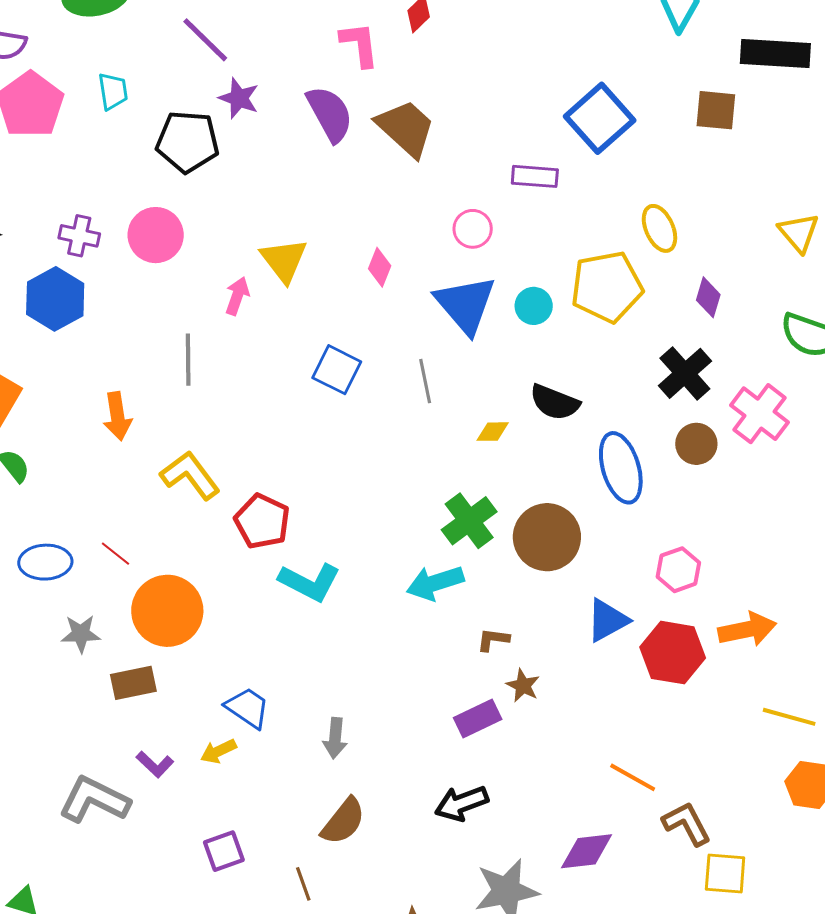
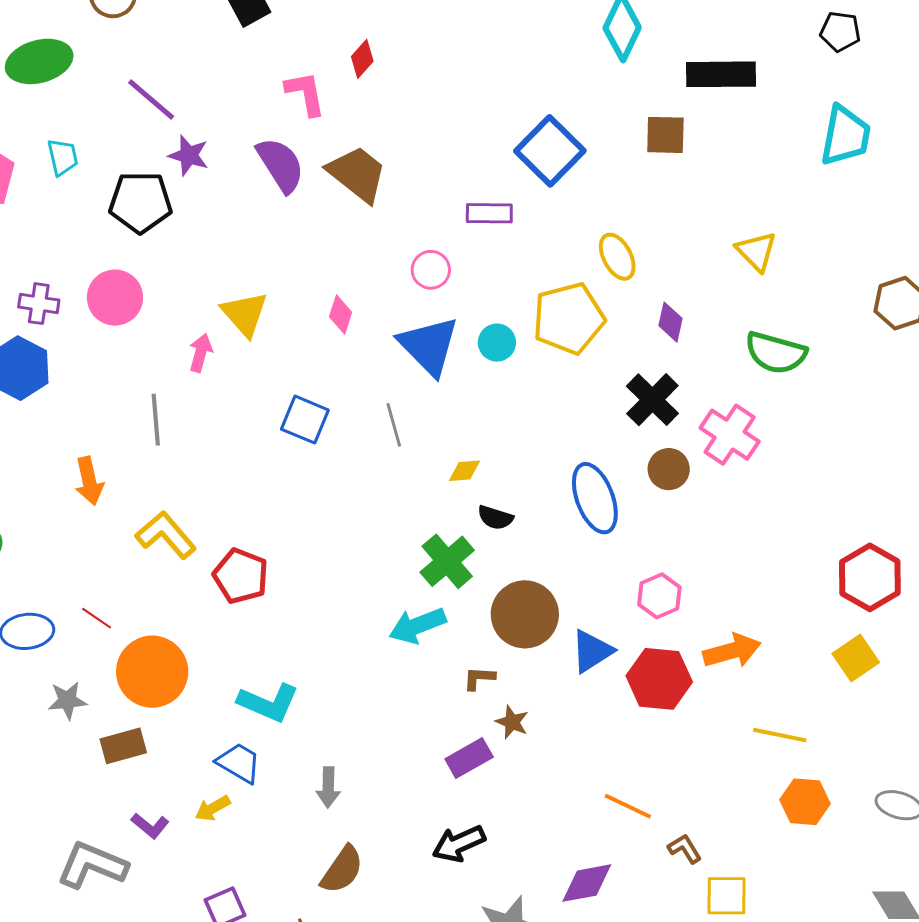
black semicircle: (555, 402) -> (495, 518), moved, size x0.7
brown circle: (547, 537) -> (525, 614), moved
cyan L-shape: (310, 582) -> (268, 703), moved
brown L-shape: (687, 824) -> (685, 849), size x0.7

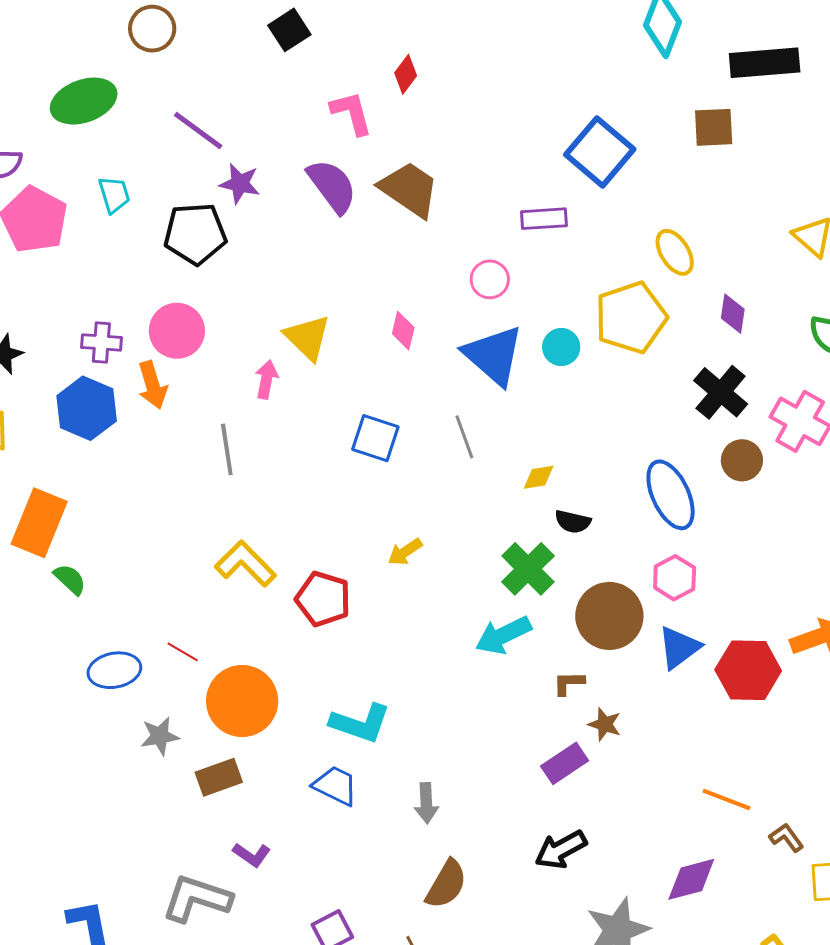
orange arrow: (89, 481) -> (153, 385), moved
pink hexagon: (659, 596) -> (675, 578), moved
yellow arrow: (213, 808) -> (405, 552), moved

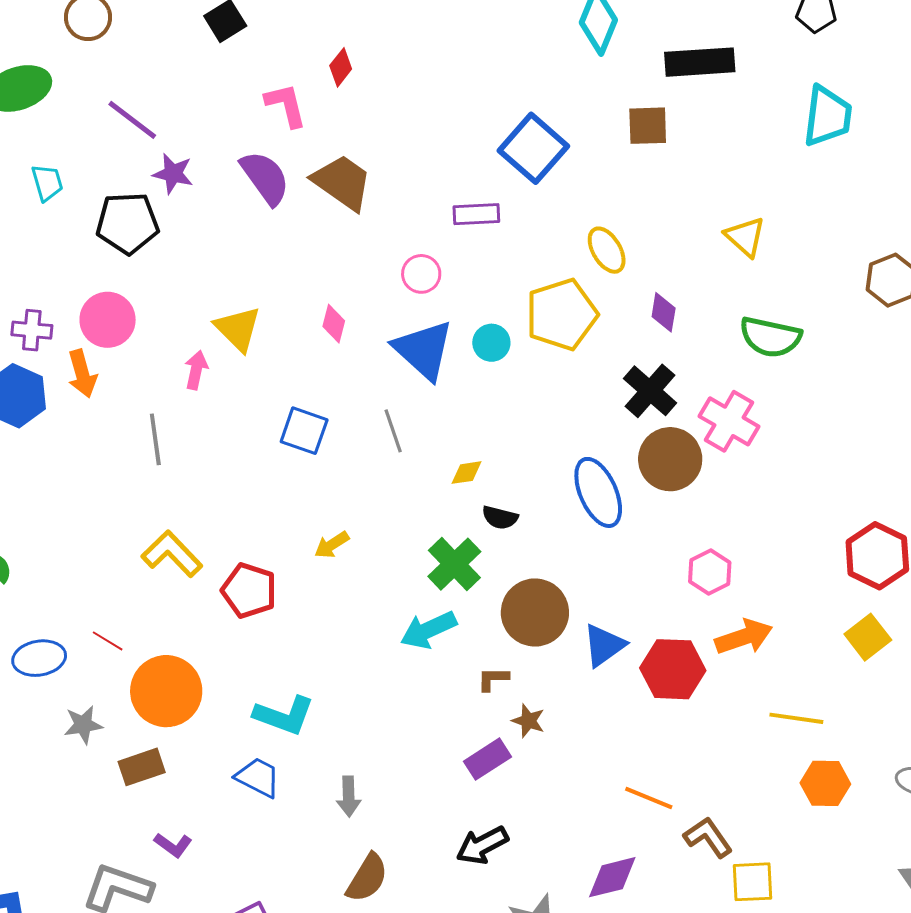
brown circle: (742, 460) -> (670, 459), size x1.5
pink hexagon: (675, 578) -> (710, 572), moved
brown L-shape: (786, 838) -> (708, 837), size x1.4

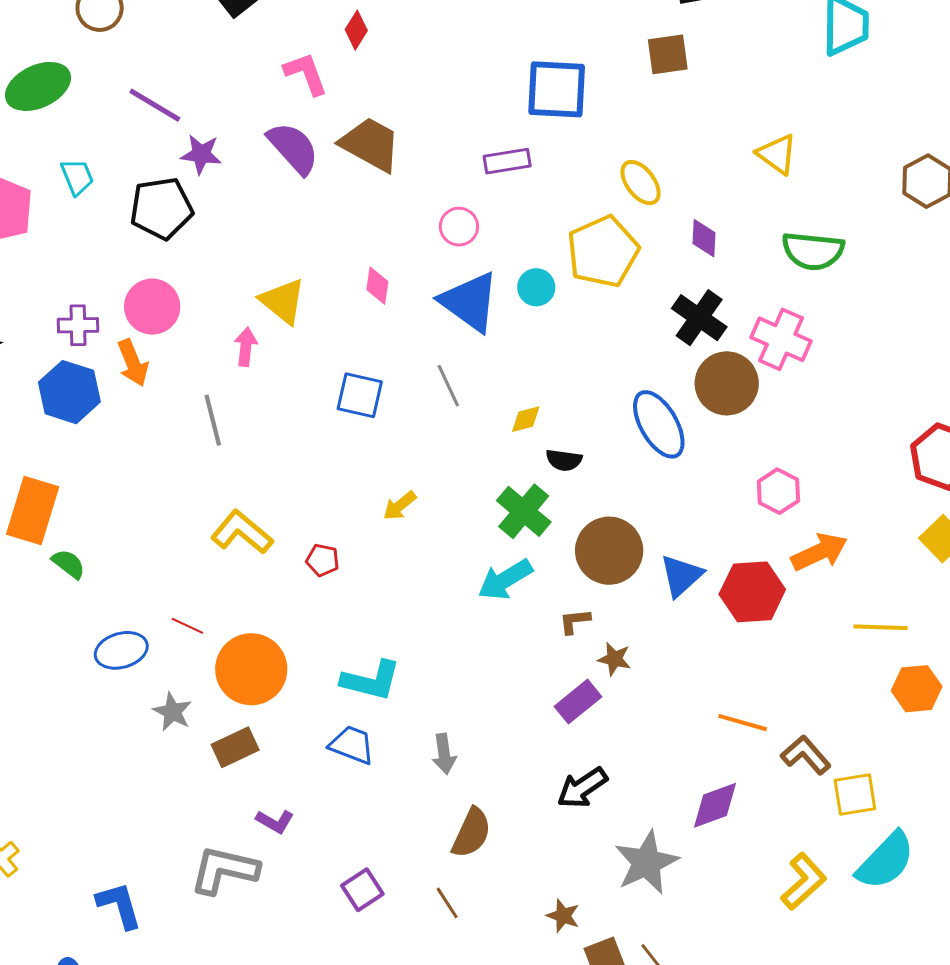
blue square: (533, 148) -> (557, 89), turned -32
red pentagon: (249, 590) -> (323, 560), size x0.6
gray star: (83, 725) -> (172, 712), turned -30

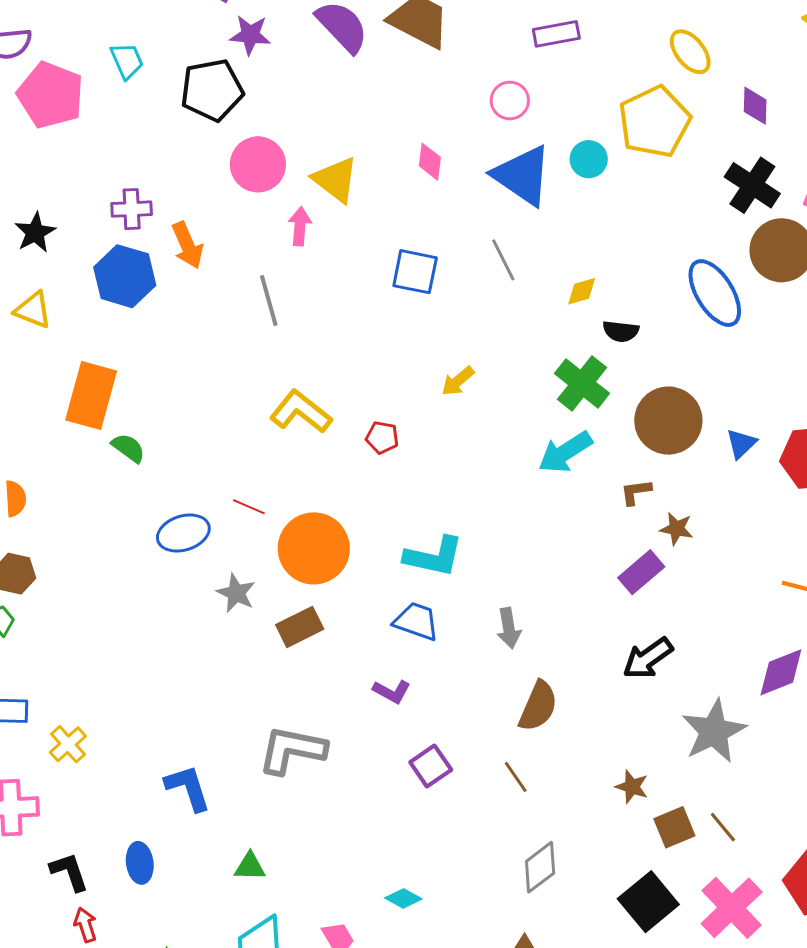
pink circle: (152, 307) -> (258, 164), moved
blue triangle: (681, 576) -> (741, 444), size x0.7
purple L-shape: (275, 821) -> (392, 691), moved

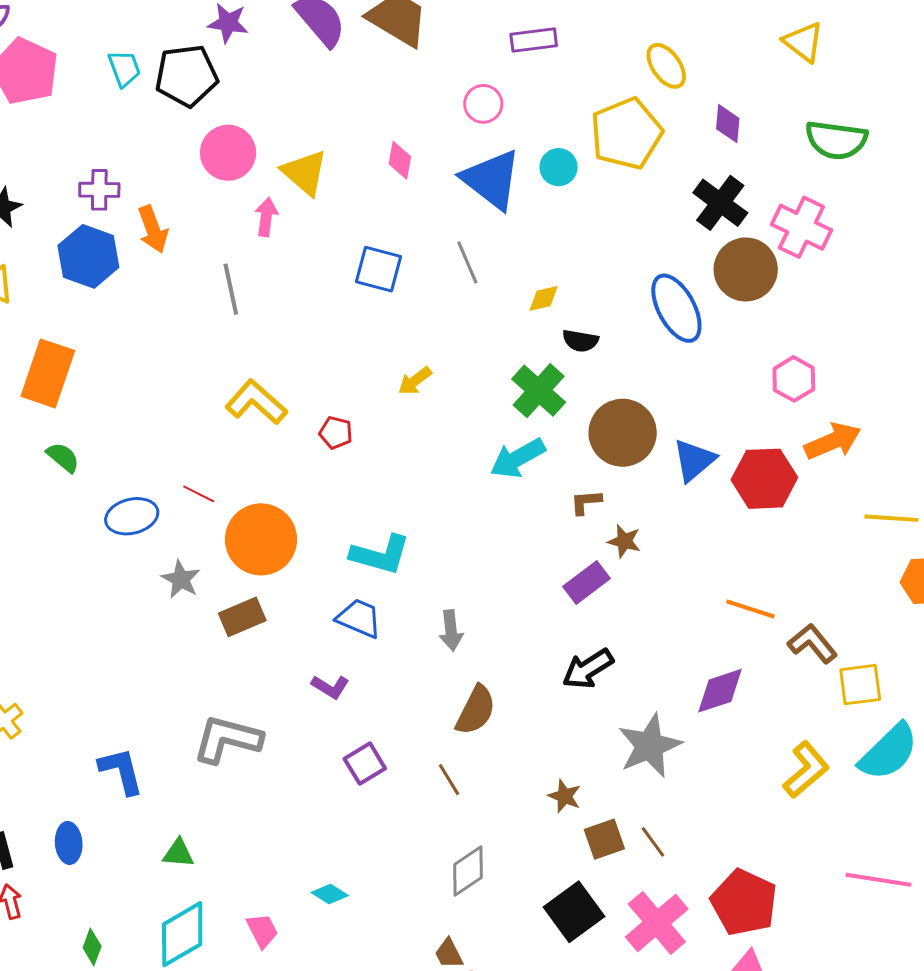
cyan trapezoid: (127, 61) -> (124, 68), moved
blue triangle: (741, 444) -> (694, 460), size x1.4
green semicircle: (128, 448) -> (63, 457), moved

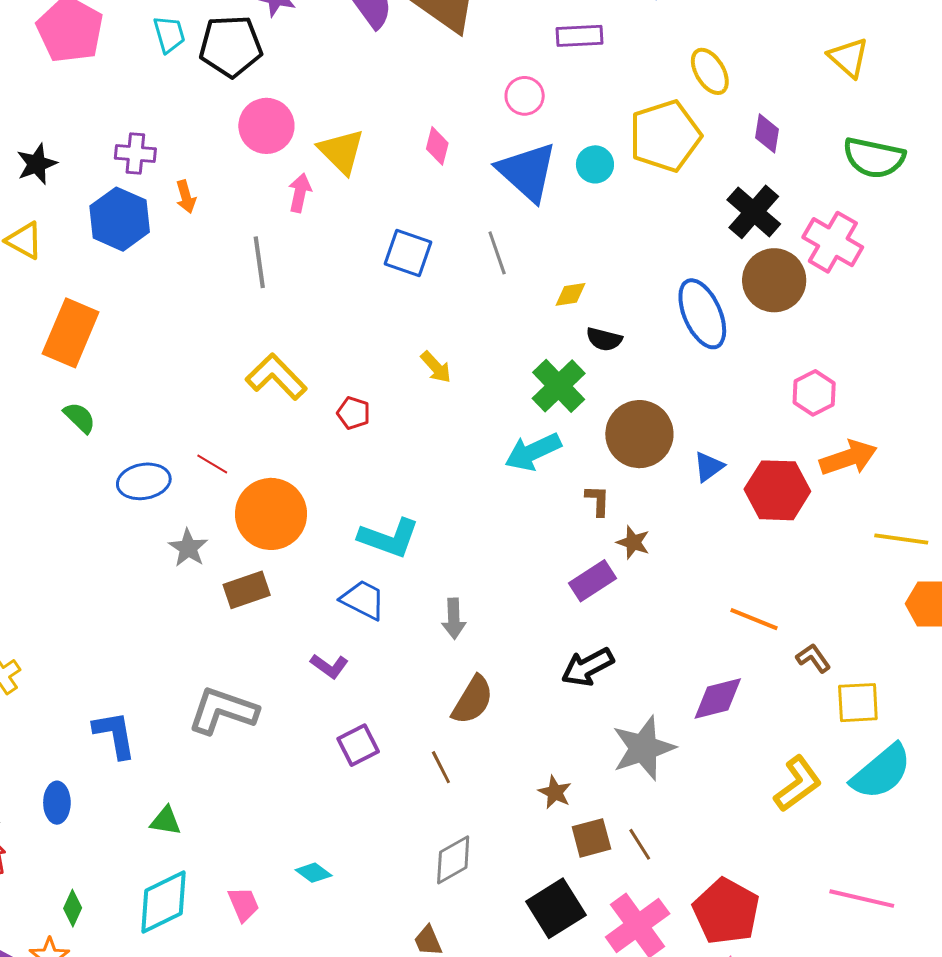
orange arrow: (153, 229) -> (186, 197), size x0.7
yellow arrow: (415, 381) -> (436, 367), turned -99
blue triangle: (694, 460) -> (709, 467), size x0.7
brown L-shape: (586, 502) -> (598, 501), turned 92
brown L-shape: (812, 643) -> (813, 658), size x0.7

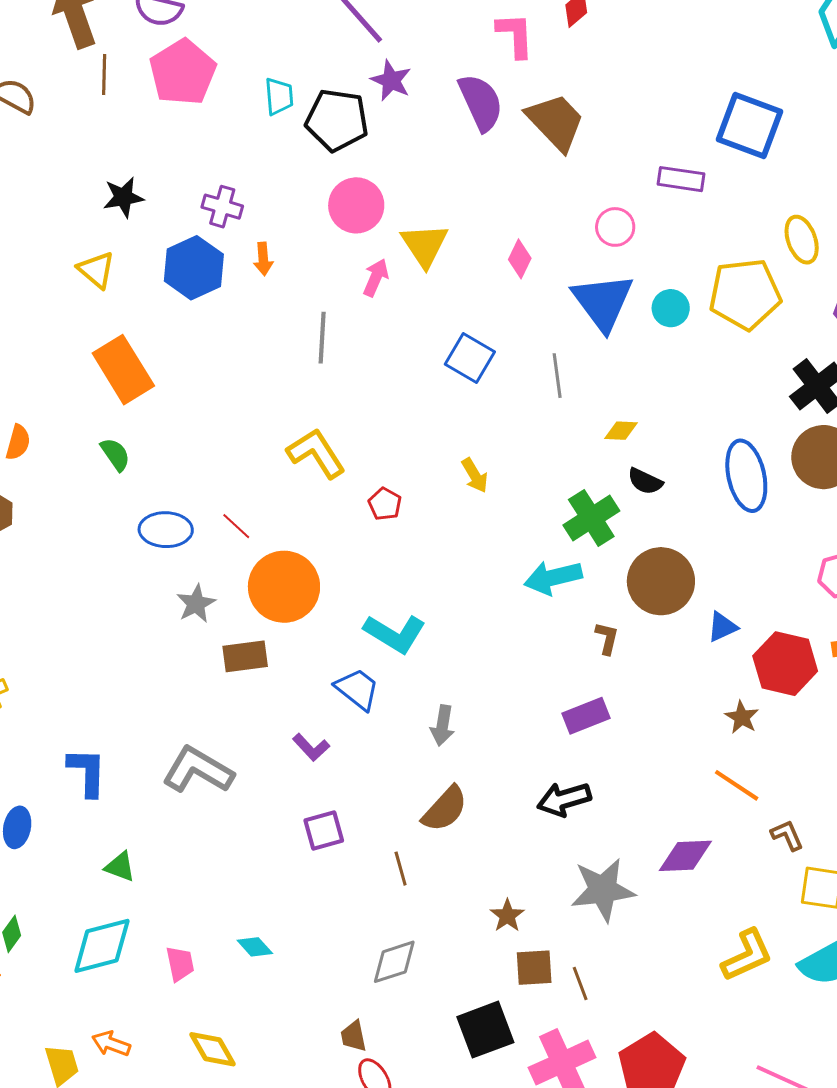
orange rectangle: (71, 333) -> (123, 370), turned -66
brown star: (633, 542) -> (742, 717), moved

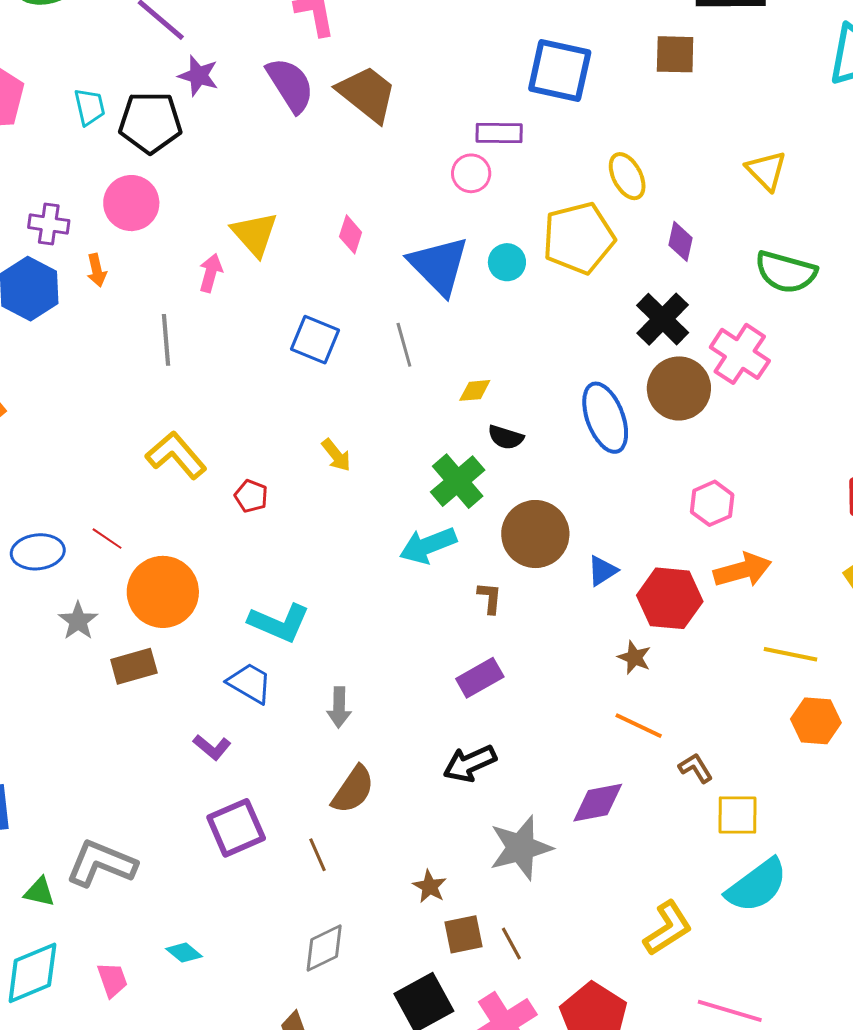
pink circle: (356, 205) -> (131, 203), moved
pink circle: (615, 227) -> (471, 173), moved
gray L-shape: (198, 770) -> (101, 863), moved
purple square: (324, 830) -> (236, 828), size x1.4
yellow L-shape: (747, 955) -> (668, 928), moved

